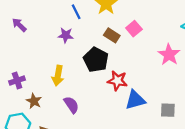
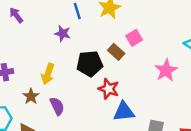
brown rectangle: (112, 35) -> (116, 52), moved
black pentagon: (96, 60) -> (90, 64), turned 30
brown star: (34, 101) -> (31, 96), moved

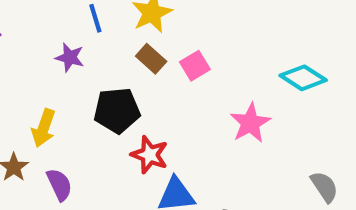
brown rectangle: (116, 52) -> (151, 59), moved

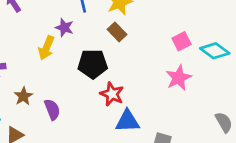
pink square: (195, 66) -> (182, 41), moved
yellow arrow: (44, 128) -> (46, 48), moved

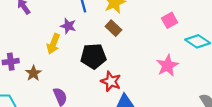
pink square: (182, 41) -> (170, 20), moved
brown star: (23, 96) -> (33, 73), moved

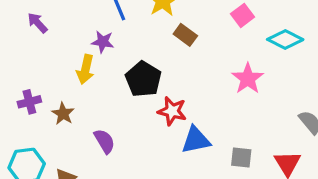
brown rectangle: (113, 28) -> (185, 35), moved
black pentagon: (93, 56) -> (143, 79), turned -30

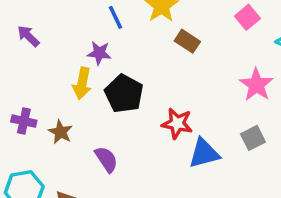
black pentagon: (143, 79) -> (124, 94), moved
purple cross: (29, 102) -> (24, 121), turned 30
gray square: (241, 157) -> (253, 138), moved, turned -30

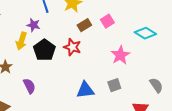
pink square: (247, 17) -> (107, 21), moved
brown rectangle: (187, 41) -> (84, 25), turned -72
red star: (177, 123) -> (72, 47), moved

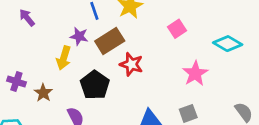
brown rectangle: (84, 25) -> (110, 41), moved, size x1.5
black pentagon: (44, 50) -> (95, 85), moved

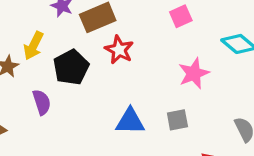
yellow arrow: (64, 58) -> (33, 46), moved

